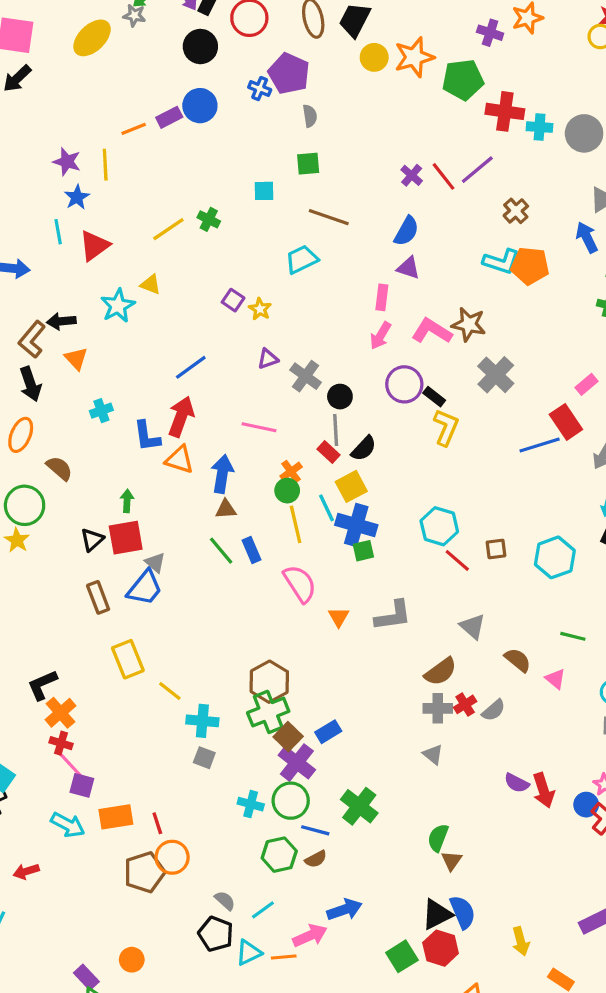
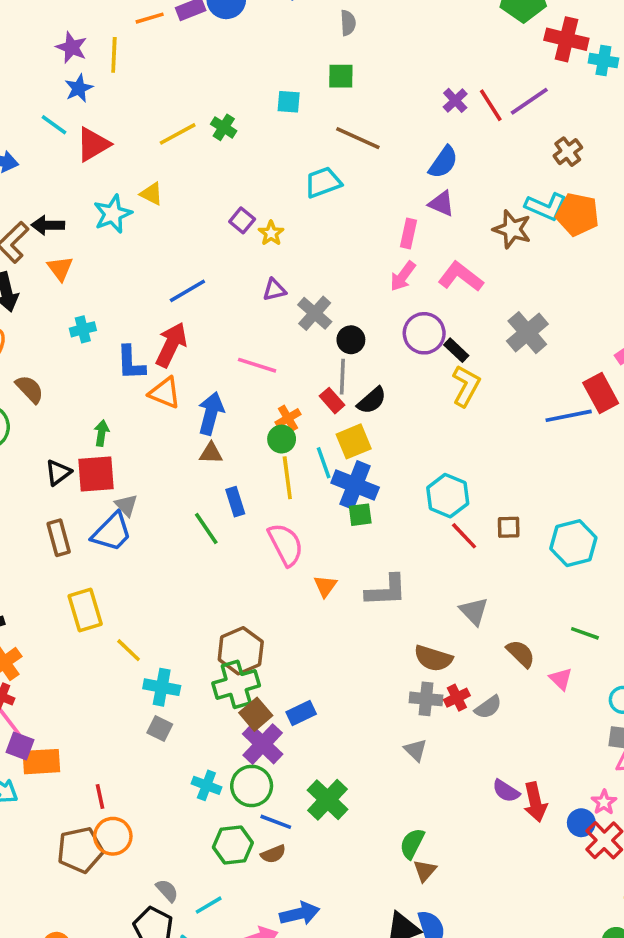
cyan line: (58, 232) -> (54, 125), turned -50
brown star: (469, 324) -> (512, 229), moved
green line: (221, 551) -> (206, 529), moved
brown semicircle: (441, 672) -> (433, 658), turned 48
orange rectangle: (116, 817) -> (41, 762), moved

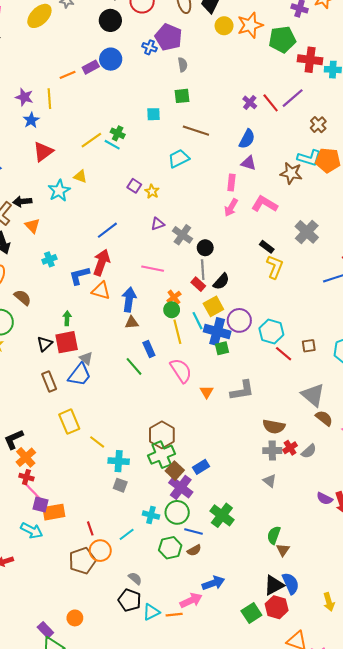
cyan line: (54, 125) -> (112, 145), moved
purple circle: (424, 333) -> (239, 320), moved
blue L-shape: (131, 363) -> (79, 276), turned 85
gray triangle: (474, 611) -> (313, 395), moved, size x1.4
cyan line: (209, 905) -> (127, 534), moved

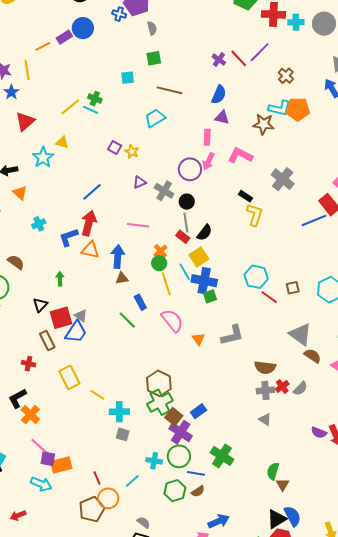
purple circle: (239, 320) -> (190, 169), moved
red square: (67, 342) -> (61, 318), moved
red cross: (26, 477) -> (29, 364), moved

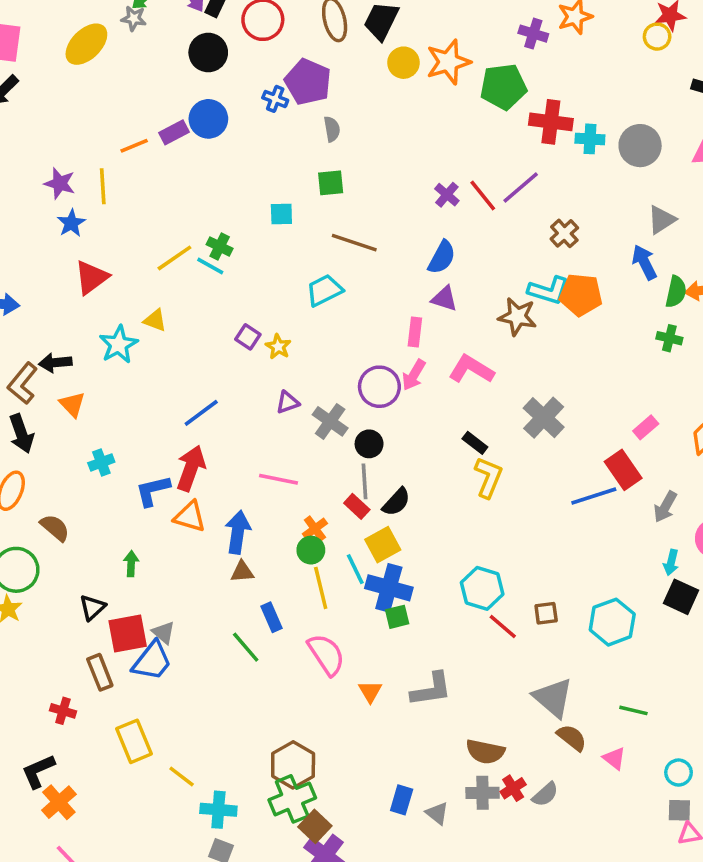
blue rectangle: (198, 411) -> (402, 800), moved, turned -42
gray triangle: (265, 420) -> (437, 813), moved

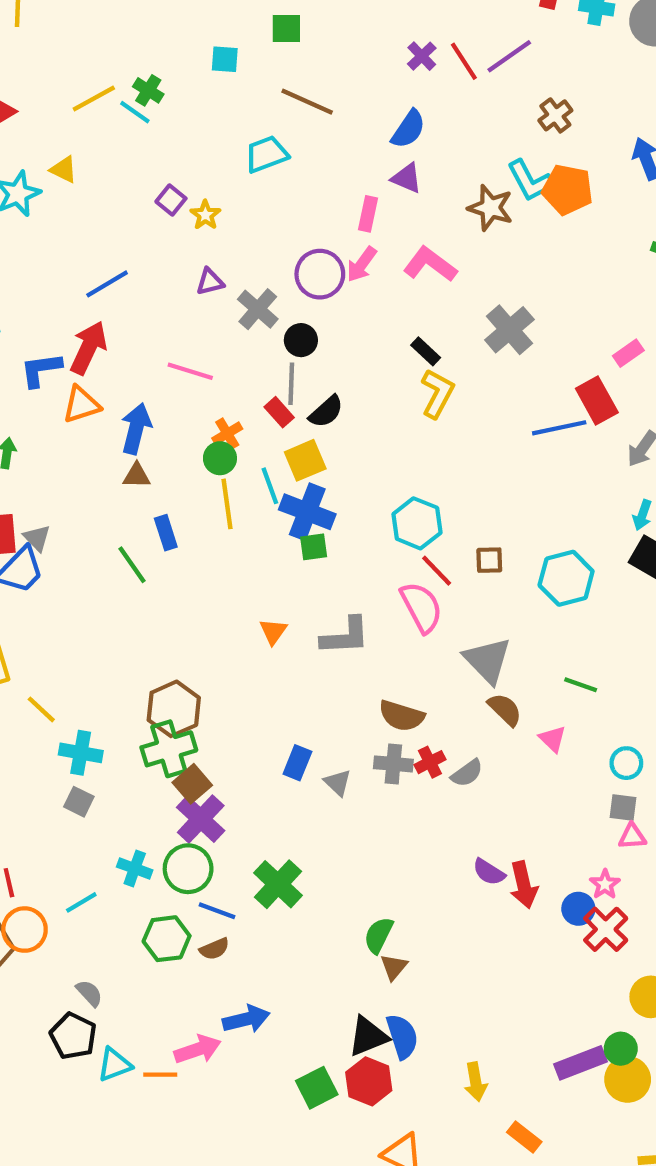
cyan L-shape: (549, 290) -> (530, 181), turned 39
orange triangle: (190, 517) -> (81, 405), turned -40
pink semicircle: (326, 654) -> (421, 607), moved

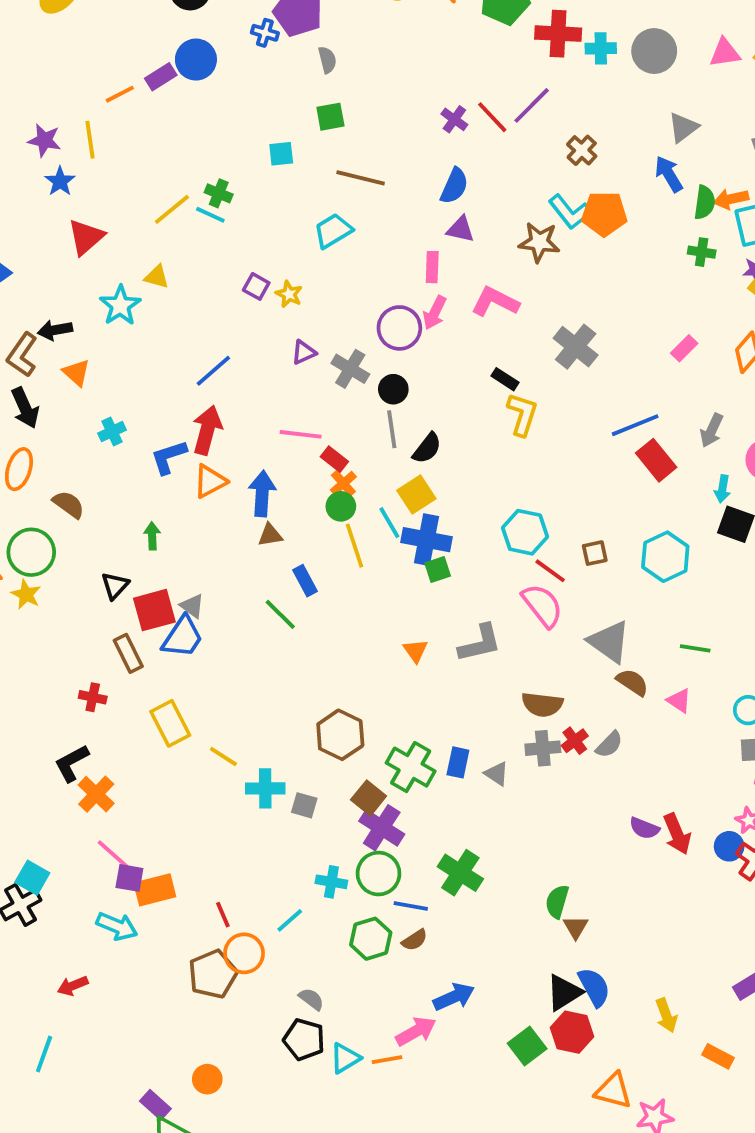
red rectangle: (597, 400) -> (656, 460), moved
red rectangle: (279, 412) -> (334, 459), moved
green cross: (169, 749) -> (411, 767), moved, turned -33
gray square: (79, 802) -> (304, 805), moved

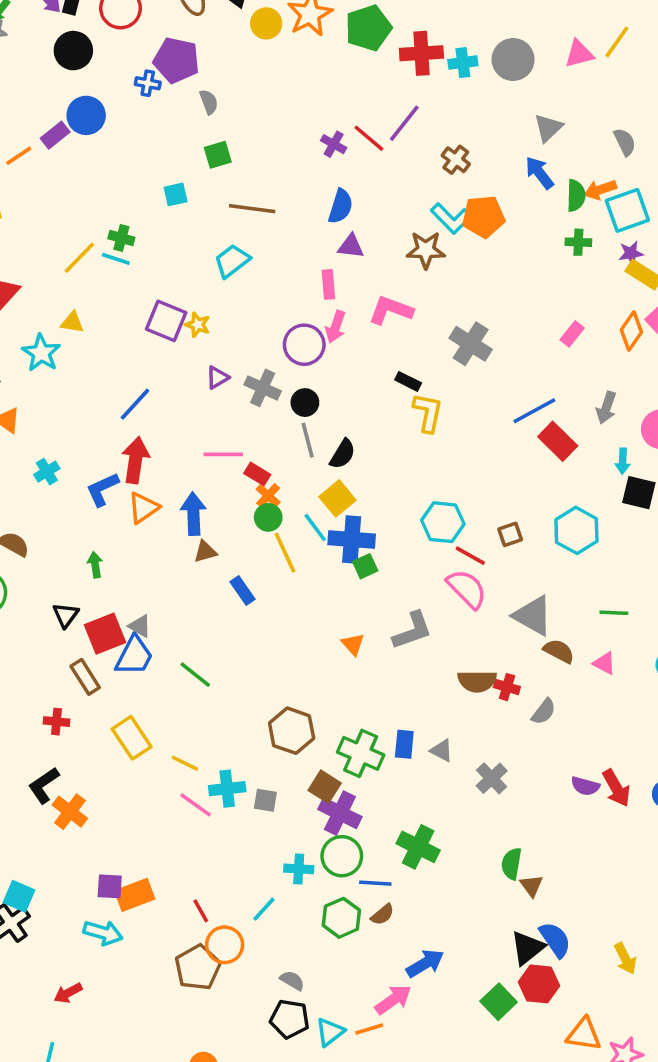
purple square: (256, 286) -> (166, 321), size x1.6
green line: (280, 614) -> (195, 675), moved
red cross: (575, 741) -> (507, 687), moved, turned -30
gray cross: (543, 748) -> (492, 778), moved, turned -32
pink line: (113, 854) -> (196, 805), moved

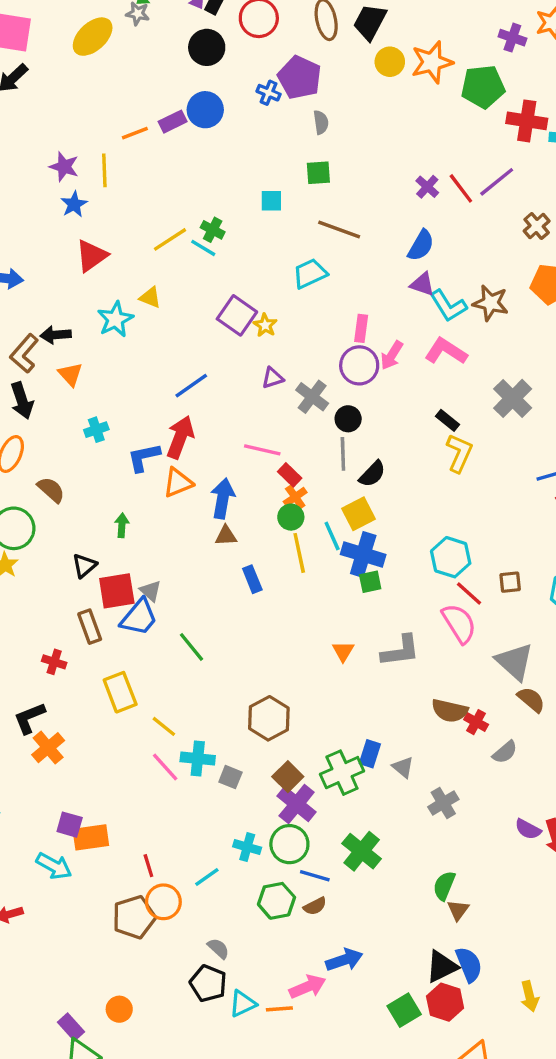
cyan L-shape: (451, 218) -> (448, 306), moved
pink rectangle: (328, 284) -> (361, 328), moved
green cross: (361, 753) -> (342, 773), moved, turned 30

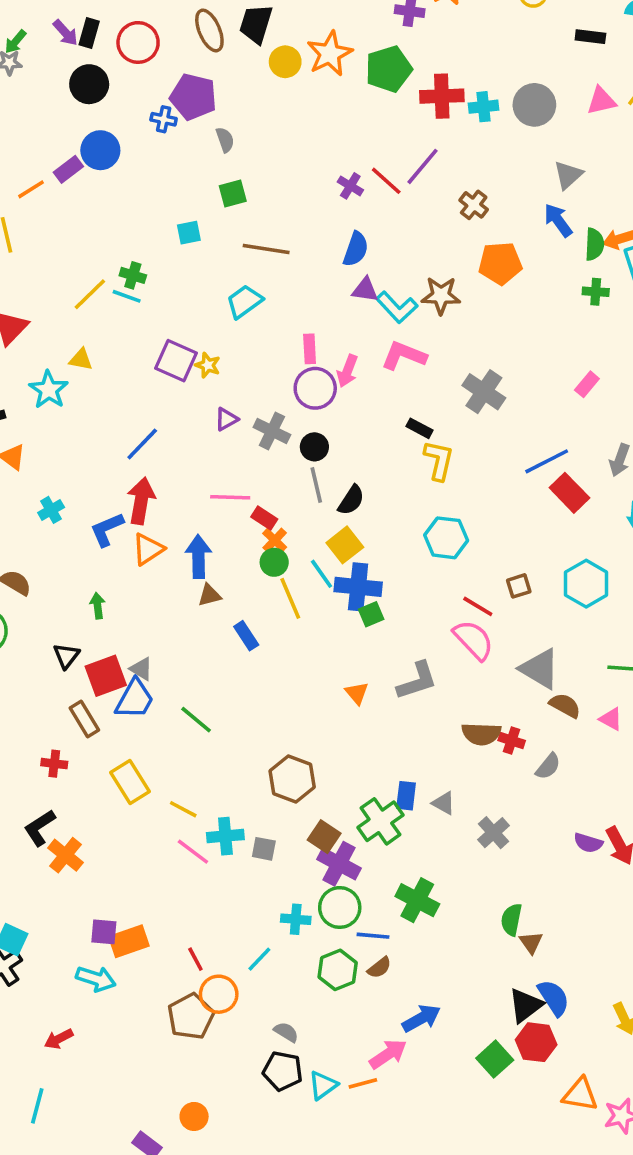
cyan hexagon: (451, 557) -> (446, 538), moved

